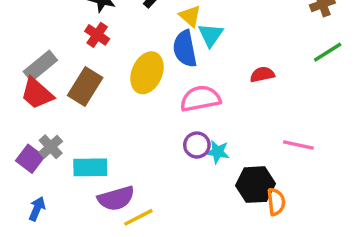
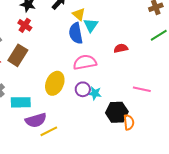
yellow ellipse: (147, 73) -> (55, 83), moved

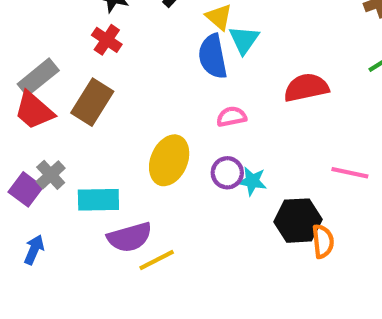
red semicircle: (121, 48) -> (306, 88), size x1.5
pink semicircle: (85, 62) -> (231, 117), size x0.6

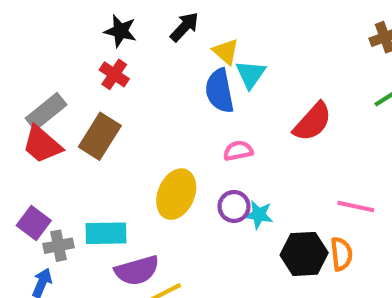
red semicircle: (306, 88) -> (312, 122), turned 144
gray cross: (51, 175) -> (59, 246), moved, turned 32
orange semicircle: (323, 241) -> (341, 254), moved

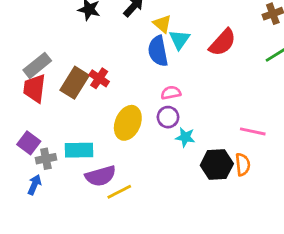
red cross: (114, 74) -> (99, 78), moved
red semicircle: (312, 122) -> (223, 42), moved
red trapezoid: (42, 145) -> (34, 88), turned 56
purple circle: (234, 206) -> (168, 117), moved

